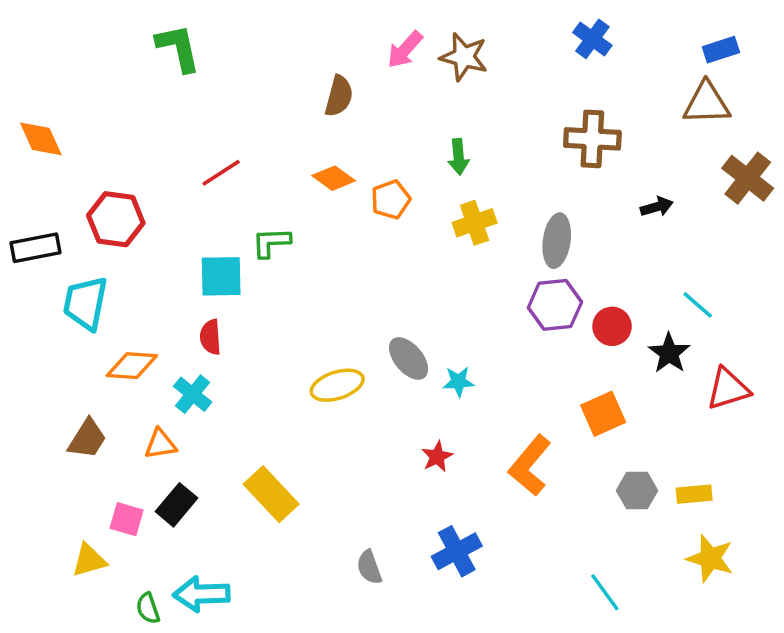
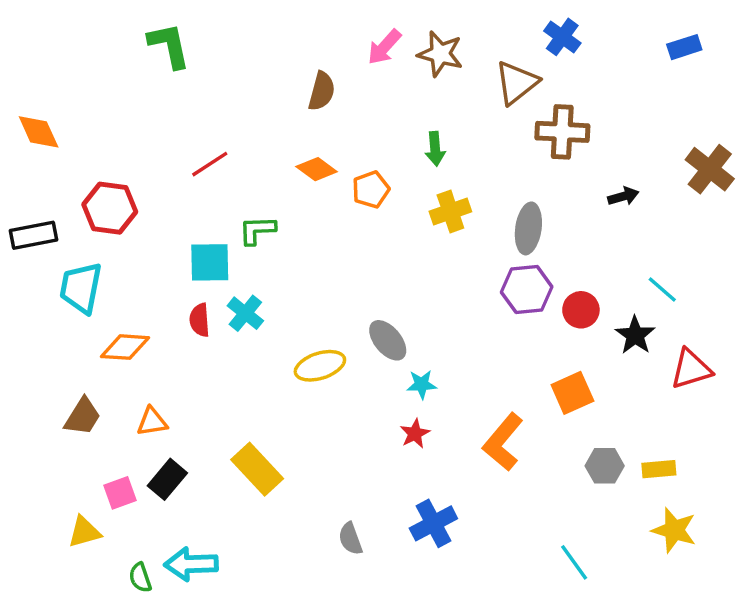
brown triangle: (707, 103) -> (517, 83), moved, turned -36
cyan star: (459, 382) -> (422, 384), moved
cyan cross: (193, 394) -> (245, 313), moved
pink square: (127, 519) -> (120, 493), turned -36

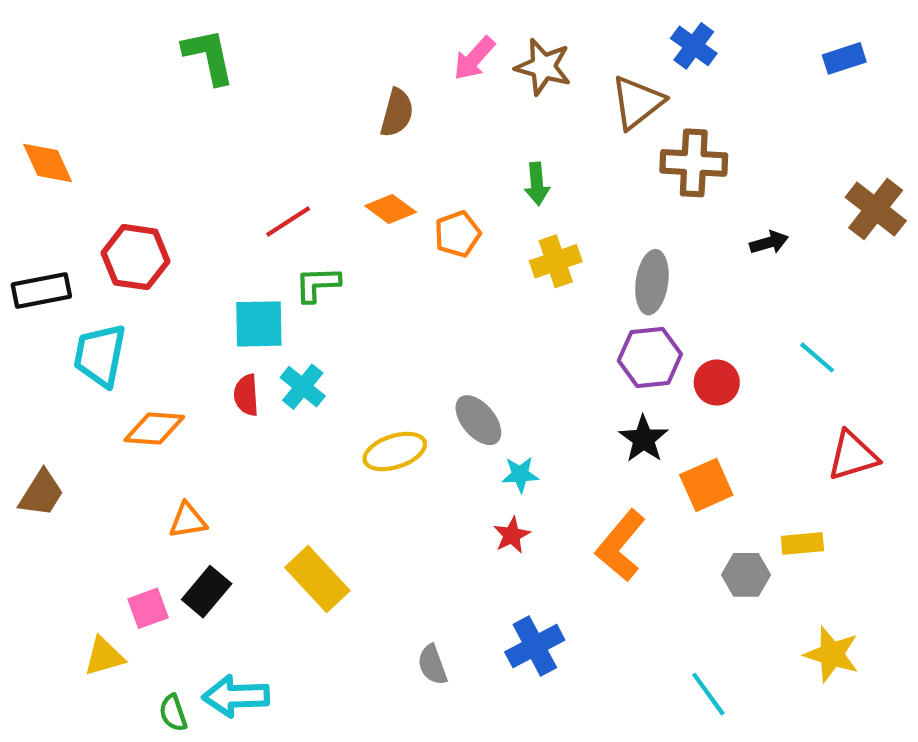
red line: (210, 164) -> (288, 222), moved
black star: (635, 335) -> (644, 439), moved
brown trapezoid: (83, 417) -> (41, 493), moved
yellow rectangle: (659, 469) -> (802, 543), moved

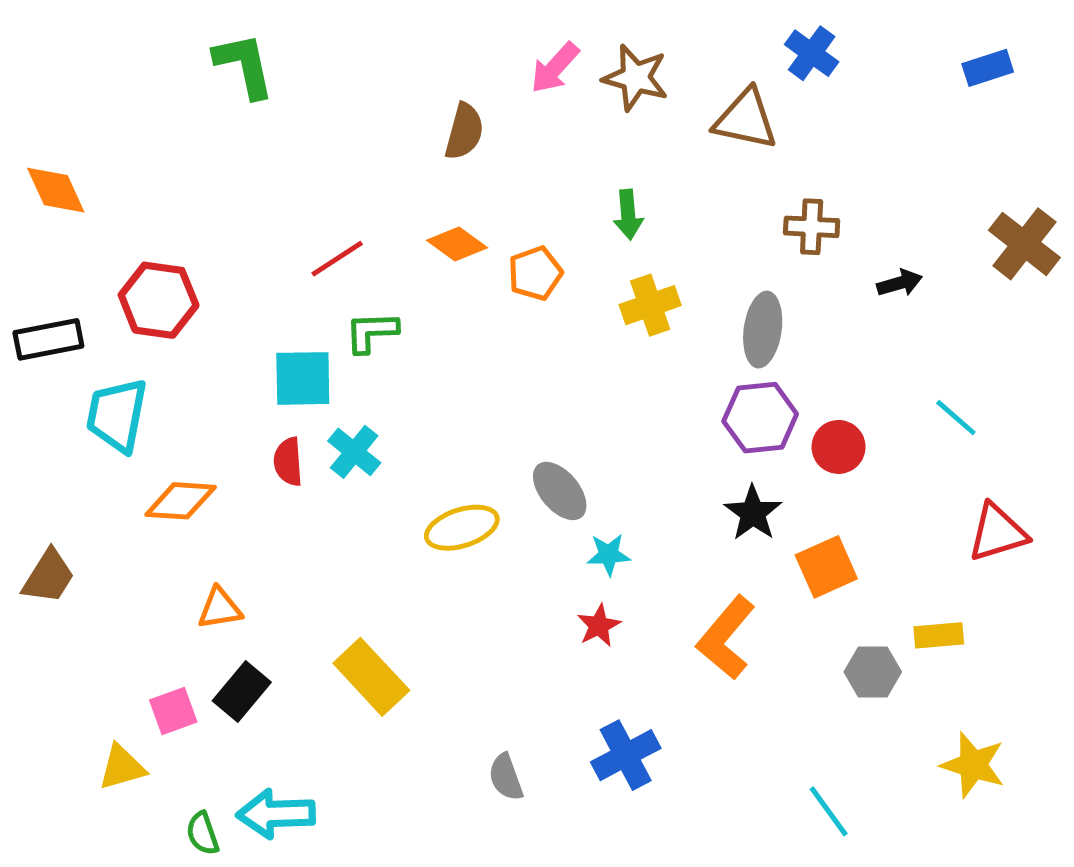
brown triangle: (637, 102) -> (746, 119), turned 50
brown cross: (694, 163) -> (812, 227), moved, size x0.7

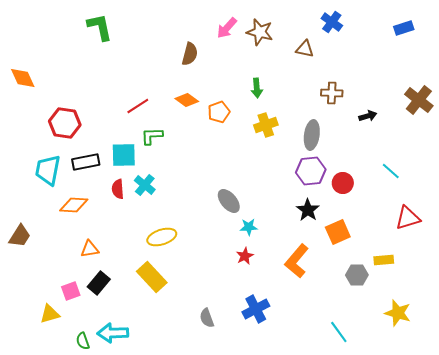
brown triangle: (746, 119) -> (305, 49), size x0.7
black rectangle: (48, 339) -> (86, 162), moved
yellow ellipse: (462, 528) -> (162, 237), moved

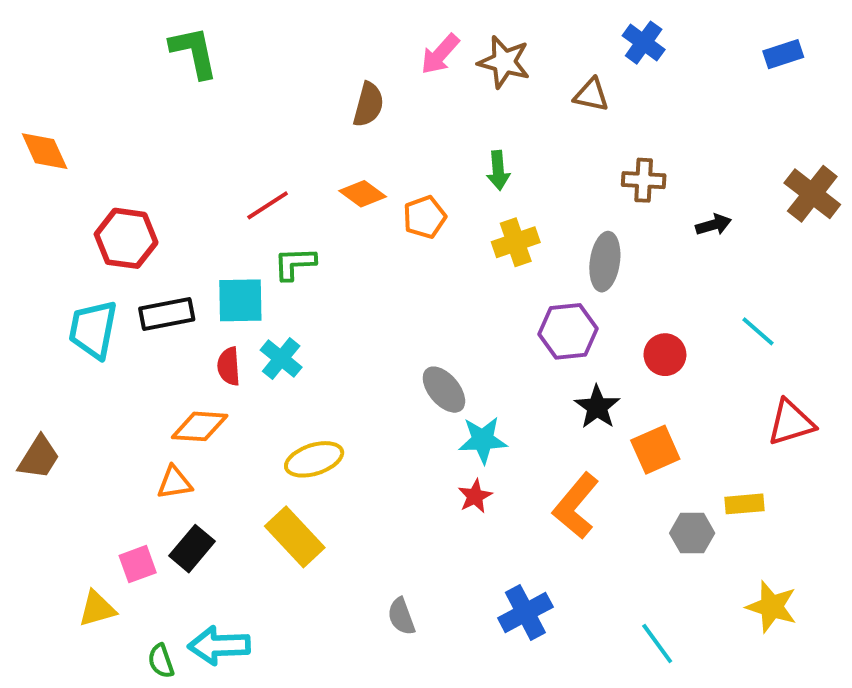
purple hexagon: (311, 171) -> (568, 331), moved
orange diamond: (74, 205) -> (200, 426), moved
cyan star: (249, 227) -> (483, 440), size x1.4
blue cross: (256, 309) -> (525, 613), moved

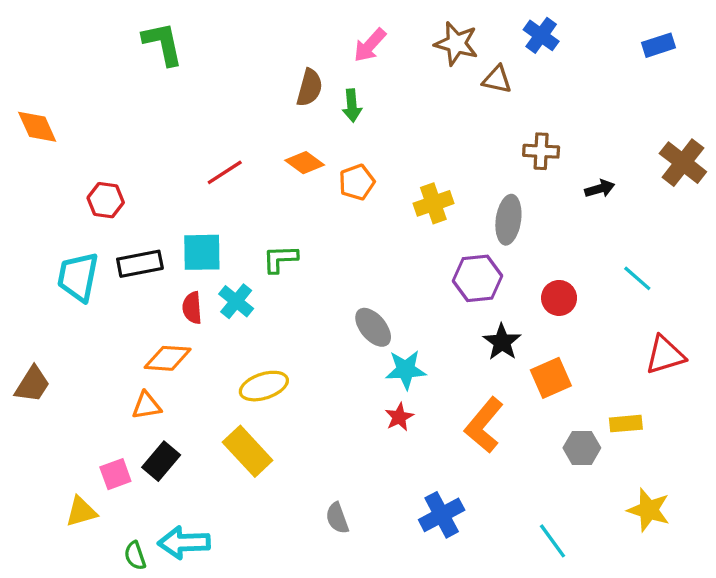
brown star: (504, 62) -> (456, 44), moved
green arrow: (498, 170) -> (352, 106), moved
red hexagon: (126, 238) -> (106, 200), size x0.7
green L-shape: (295, 264) -> (280, 259), moved

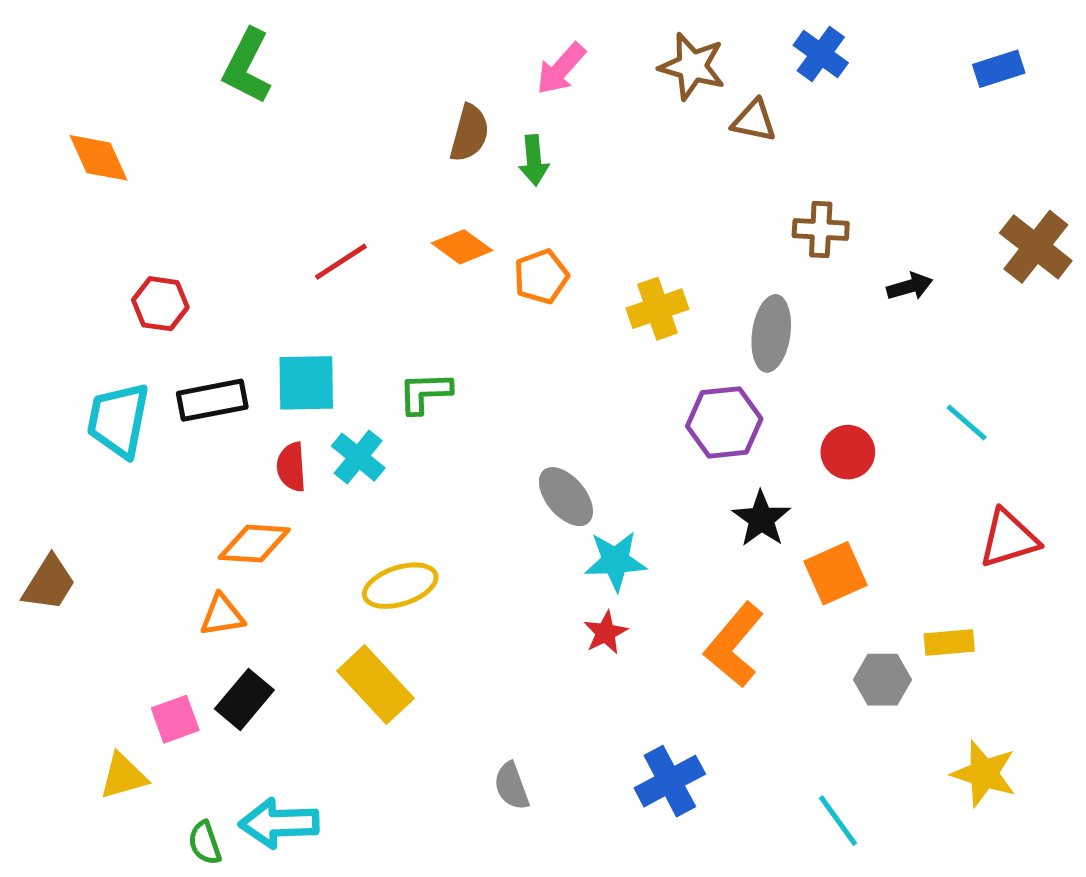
green L-shape: (163, 44) -> (247, 66), turned -141
orange diamond: (37, 127) -> (98, 158), moved

